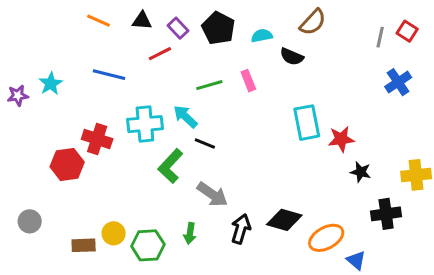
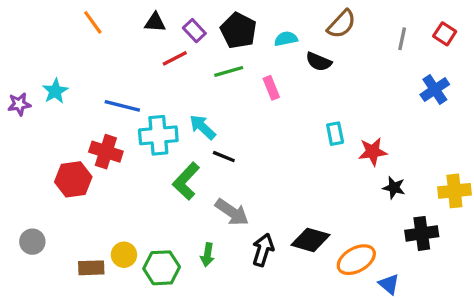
orange line: (99, 21) -> (93, 22), moved, turned 30
gray line: (380, 37) -> (402, 39), moved
blue line: (109, 75) -> (122, 106), moved
green line: (209, 85) -> (229, 71), moved
cyan rectangle: (307, 123) -> (335, 134), size x0.6

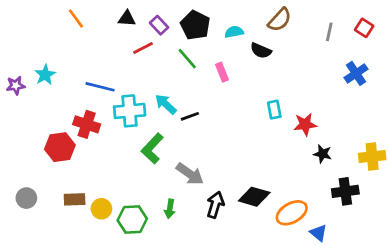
green line: (229, 71) -> (187, 59), turned 65
black line: (224, 157) -> (190, 116), moved, turned -42
brown rectangle: (91, 268) -> (75, 199), moved

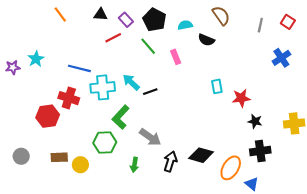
brown semicircle: (280, 20) -> (221, 16), turned -78
black cross: (345, 191) -> (260, 151), moved
orange ellipse: (292, 213) -> (231, 168), turned -30
green hexagon: (132, 219) -> (105, 142), moved

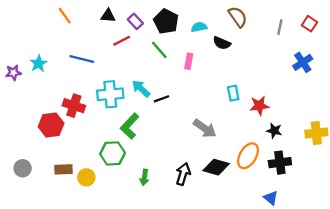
pink rectangle: (176, 57) -> (189, 61), turned 32
blue line: (79, 68) -> (82, 59), moved
gray arrow: (150, 137) -> (205, 128), moved
orange ellipse: (231, 168) -> (248, 156), moved

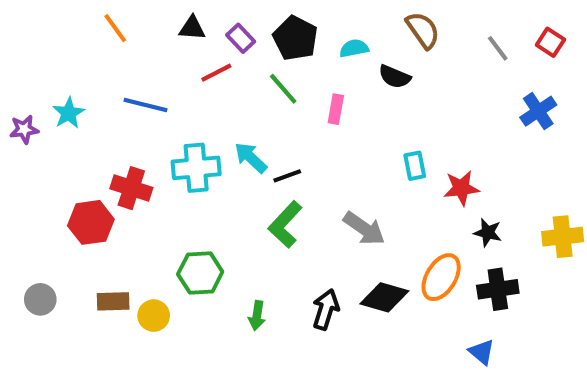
gray line: (280, 27) -> (498, 48), turned -49
green L-shape: (130, 126) -> (285, 224), moved

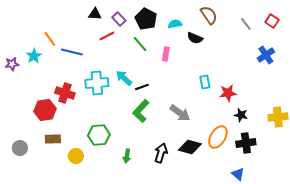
orange line: (115, 28) -> (50, 39), moved
brown rectangle: (113, 301) -> (53, 139), moved

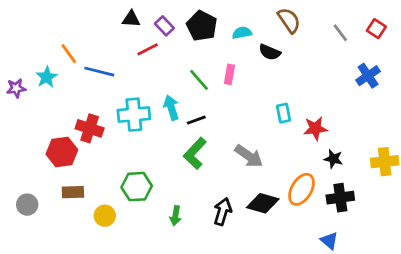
green line: (140, 44) -> (199, 80), moved
cyan arrow: (124, 78) -> (171, 108), turned 30

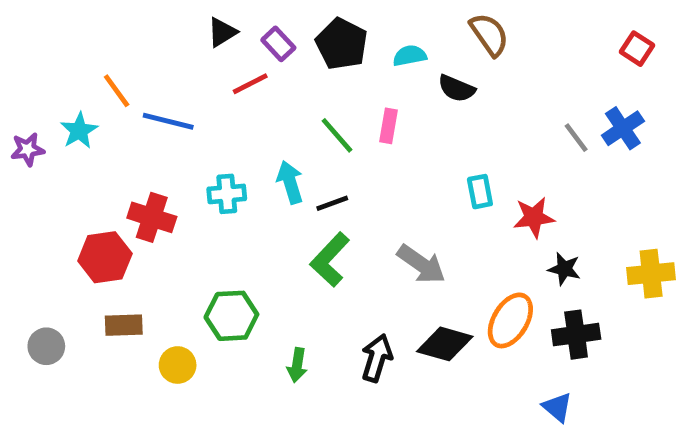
black triangle: (131, 19) -> (222, 32), turned -36
gray line: (340, 33) -> (576, 138), moved
cyan cross: (134, 115) -> (227, 194), size x0.7

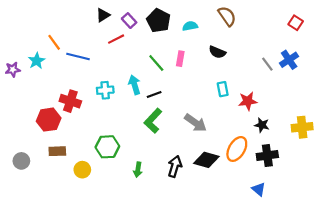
black semicircle: (456, 88) -> (217, 52), moved

